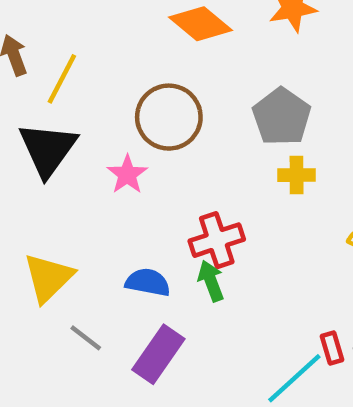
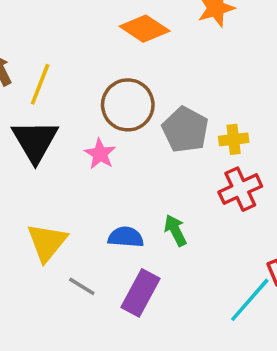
gray pentagon: (282, 117) -> (185, 130), moved
red cross: (217, 240) -> (240, 189), moved

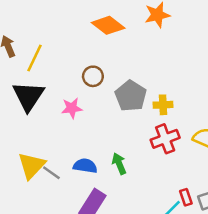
brown circle: (128, 105) -> (93, 76), size x0.6
pink star: (100, 154) -> (72, 108), turned 30
gray line: (82, 286) -> (51, 173), moved

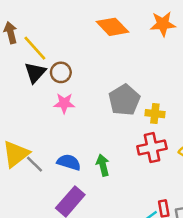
yellow line: (34, 58) -> (35, 48), turned -76
brown circle: (93, 76) -> (61, 72), moved
black triangle: (28, 96) -> (35, 73), moved, size x0.7

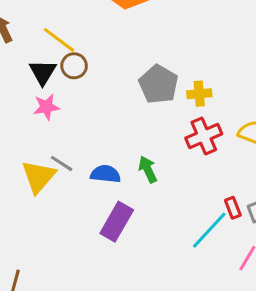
yellow line: (35, 48) -> (59, 40), moved
pink star: (64, 103) -> (46, 107), moved
gray line: (34, 164) -> (62, 163), moved

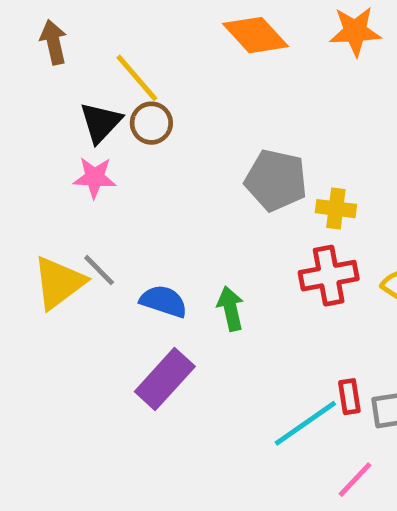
gray pentagon: (159, 84) -> (276, 180), turned -30

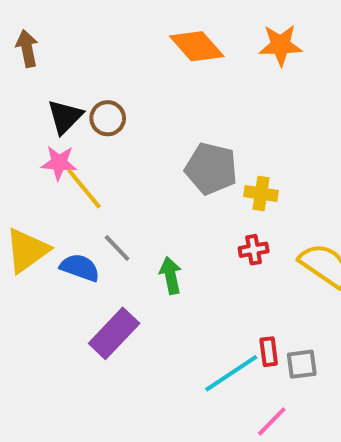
yellow line: (137, 78) -> (84, 189), moved
gray line: (99, 270) -> (117, 248), moved
red cross: (329, 276) -> (254, 250), size x0.6
blue semicircle: (164, 301) -> (80, 268), moved

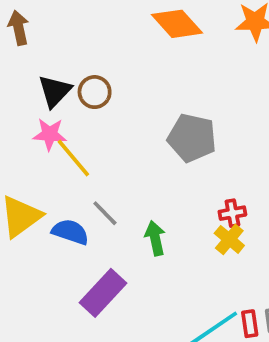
yellow cross: (261, 194) -> (229, 239), moved, turned 32
red rectangle: (269, 352) -> (250, 324), moved

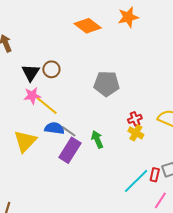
blue semicircle: (70, 232) -> (54, 128), moved
purple rectangle: (103, 293) -> (70, 150), moved
red rectangle: (250, 324) -> (155, 175), turned 32

